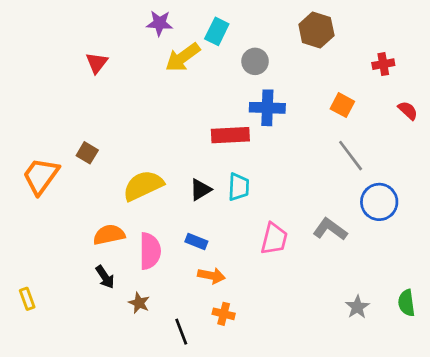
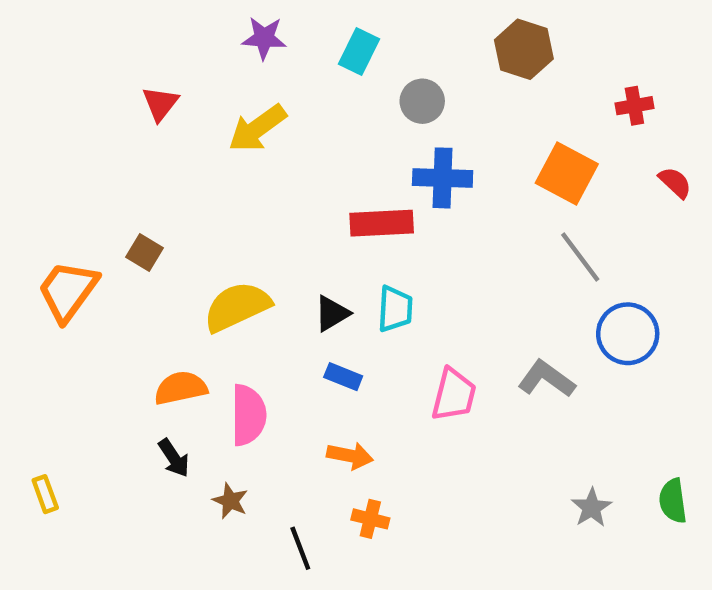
yellow arrow: (183, 57) -> (257, 128), moved
orange square: (342, 105) -> (567, 173), size x1.5
blue rectangle: (196, 242) -> (343, 377), moved

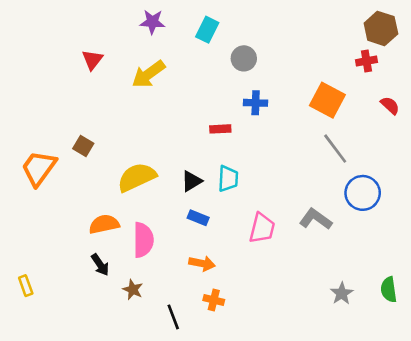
brown hexagon: (524, 49) -> (381, 28), moved
blue cross: (443, 178) -> (256, 103), size x0.7
red rectangle: (382, 223) -> (220, 129), size x0.6

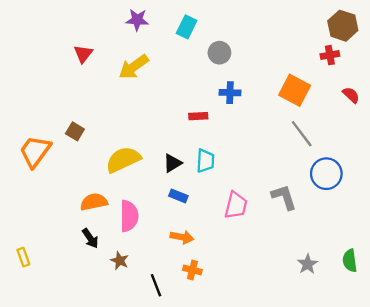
gray L-shape: (316, 219) -> (284, 197), turned 36

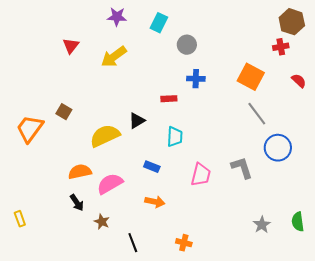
black triangle: (172, 163) -> (137, 121), moved
pink semicircle: (129, 216) -> (110, 184), turned -120
orange cross: (192, 270) -> (184, 243), moved

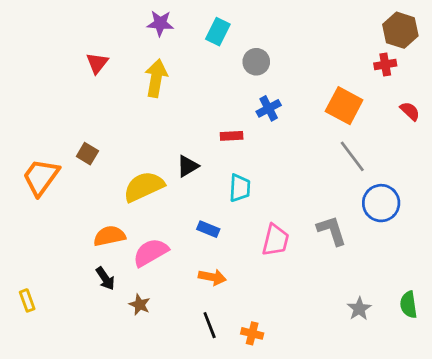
yellow arrow: (114, 57) -> (156, 78), turned 136
blue cross: (196, 79) -> (269, 108), turned -30
black line: (133, 243) -> (210, 325), moved

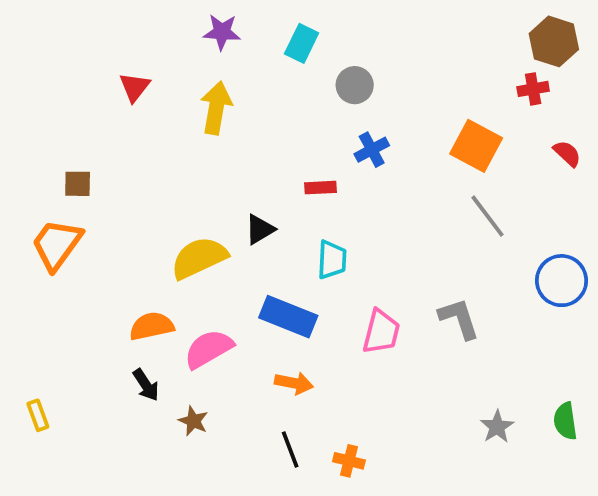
brown square: (87, 154) -> (78, 184), moved, turned -30
blue circle: (381, 203) -> (561, 281), moved
blue rectangle: (208, 229) -> (288, 317), size x1.8

